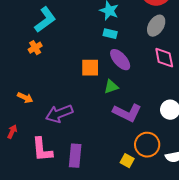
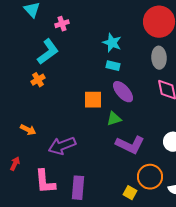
gray ellipse: (156, 26) -> (159, 58), turned -35

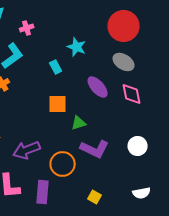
gray ellipse: (159, 58) -> (124, 62), turned -55
cyan rectangle: (113, 66) -> (56, 67), moved, turned 48
purple ellipse: (123, 92) -> (98, 87), moved
orange circle: (150, 177) -> (63, 164), moved

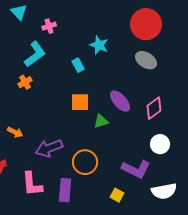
purple ellipse: (98, 87) -> (120, 101), moved
pink diamond: (132, 94) -> (154, 108), moved, turned 65
purple L-shape: (95, 149) -> (136, 169), moved
white semicircle: (142, 193) -> (164, 191), size x1.4

